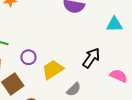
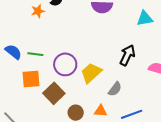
purple circle: (28, 57) -> (65, 64), size x1.5

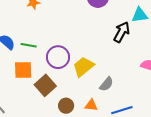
black arrow: (127, 55) -> (122, 32), moved

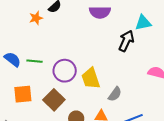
yellow trapezoid: (83, 67) -> (91, 78), turned -65
orange square: (23, 70) -> (23, 94), moved

